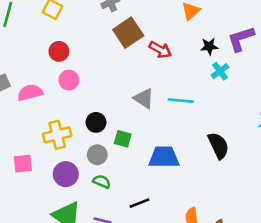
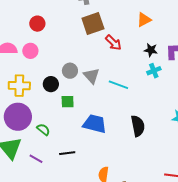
pink circle: (69, 80) -> (30, 51), moved
green square: (123, 139) -> (68, 102), turned -32
gray circle: (97, 155) -> (70, 71), moved
purple circle: (66, 174) -> (18, 117), size x1.4

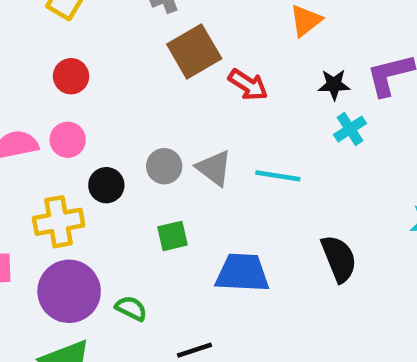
black circle: (51, 84) -> (106, 185), moved

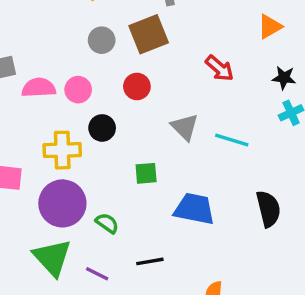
brown square: (194, 51) -> (149, 34), moved
red circle: (71, 76) -> (137, 86), moved
gray circle: (164, 166) -> (102, 40), moved

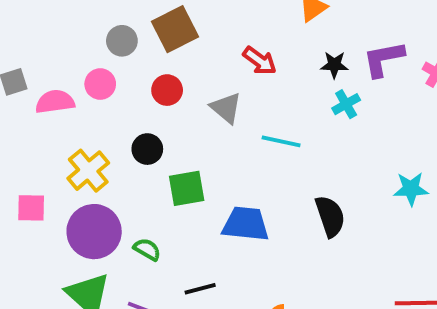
pink circle: (78, 90) -> (100, 84), moved
gray triangle: (185, 127) -> (226, 108), moved
black circle: (102, 128) -> (147, 149), moved
yellow cross: (62, 150) -> (88, 171), turned -33
green square: (146, 173) -> (187, 188), size x1.4

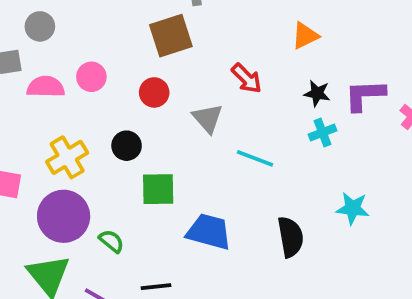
gray circle: (122, 41) -> (40, 26), moved
cyan star: (411, 189) -> (353, 208), moved

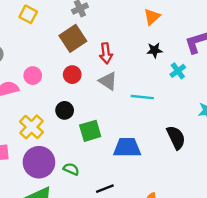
red arrow: (247, 78) -> (106, 53), moved, turned 54
black star: (317, 93) -> (155, 50), moved

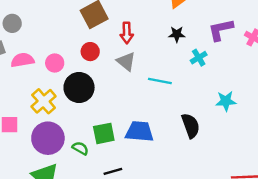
pink circle: (33, 76) -> (55, 63), moved
black circle: (65, 110) -> (79, 87), size x1.6
green square: (90, 131) -> (104, 133), moved

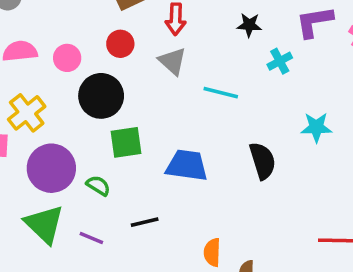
yellow cross: (44, 101) -> (27, 113), moved
green square: (104, 133) -> (126, 142), moved

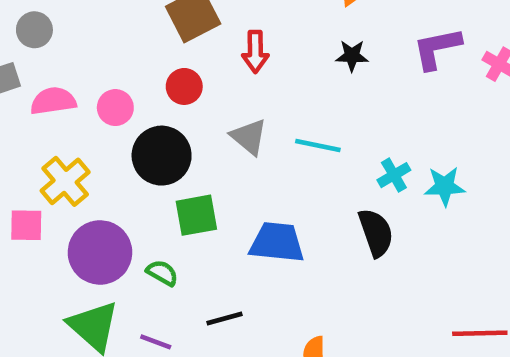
gray triangle: (173, 61) -> (249, 137), moved
cyan cross: (280, 61) -> (394, 175), moved

